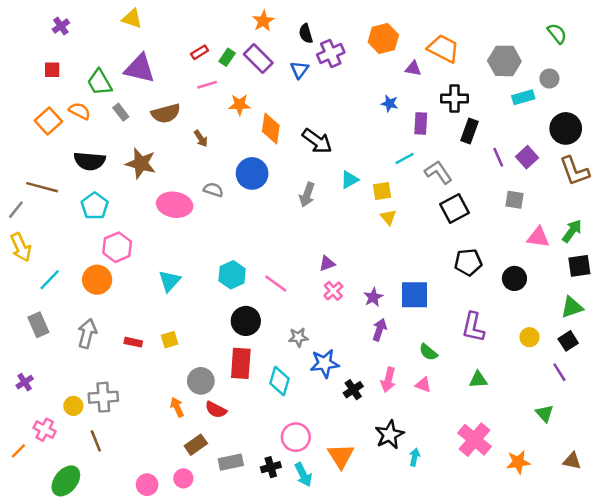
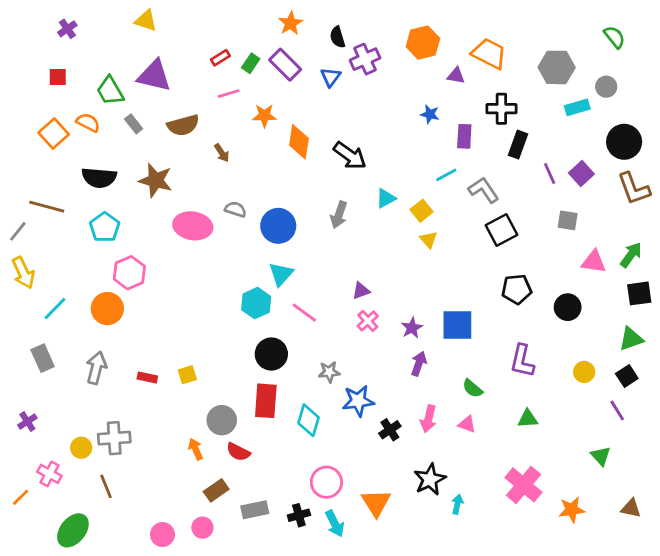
blue circle: (252, 173) -> (278, 226), moved
yellow square: (382, 191) -> (422, 211), turned -30
cyan triangle: (170, 281) -> (281, 274), moved

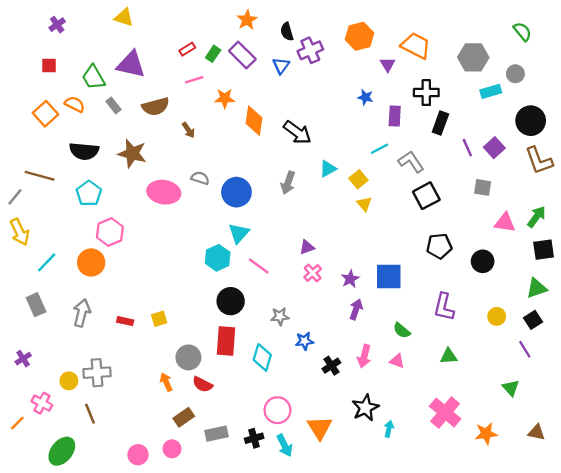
purple triangle: (456, 76) -> (388, 64), turned 49
blue star: (358, 401) -> (304, 341), size x0.7

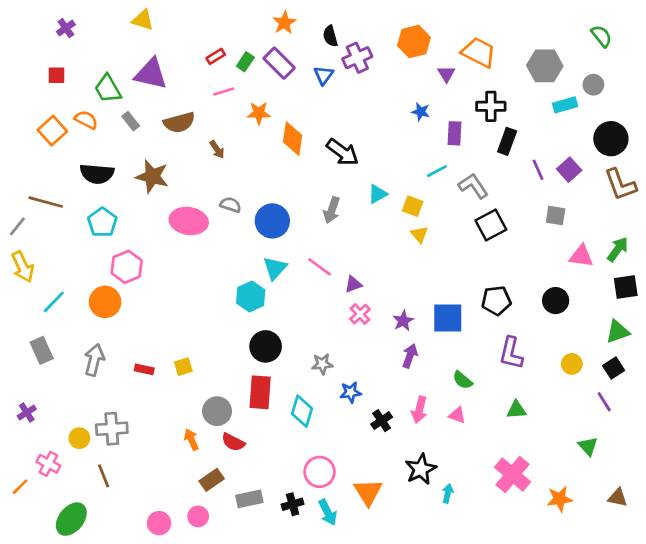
yellow square: (358, 179) -> (413, 206), turned -30
black pentagon: (439, 246) -> (496, 301), moved
pink line: (259, 266) -> (320, 267), moved

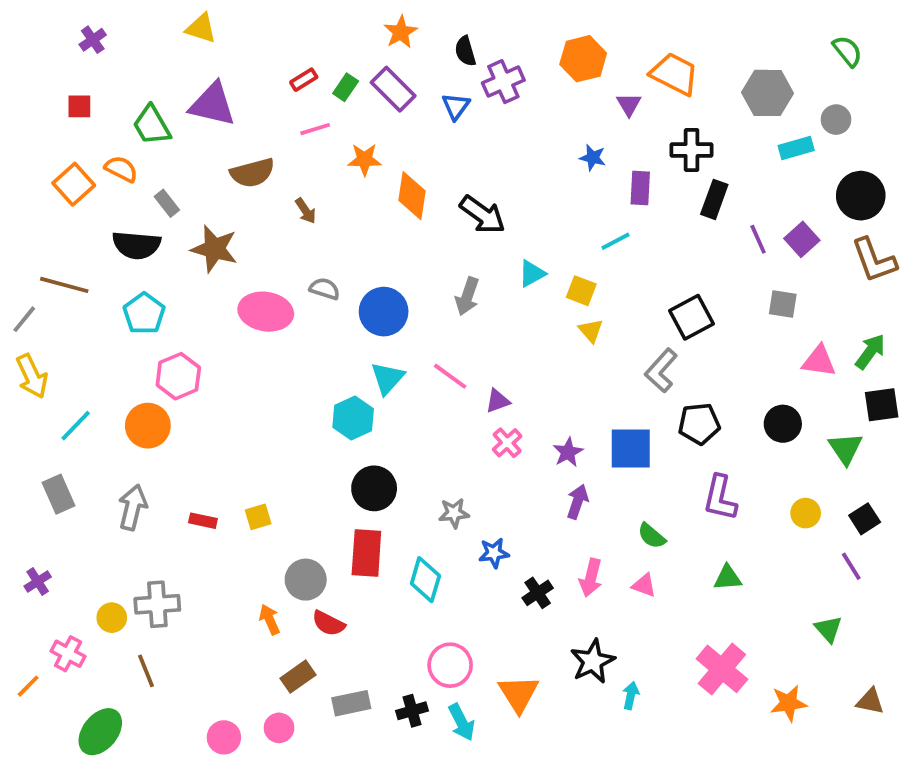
gray rectangle: (131, 121) -> (167, 203), moved
gray L-shape: (473, 186) -> (661, 370), moved, turned -104
green triangle: (618, 332) -> (846, 448), moved, turned -45

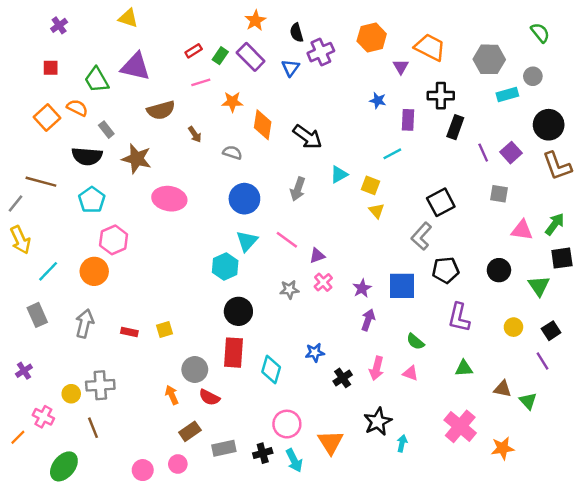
gray semicircle: (325, 289) -> (232, 153), moved
gray star: (454, 513) -> (289, 290), moved
brown triangle: (870, 701) -> (503, 389), moved

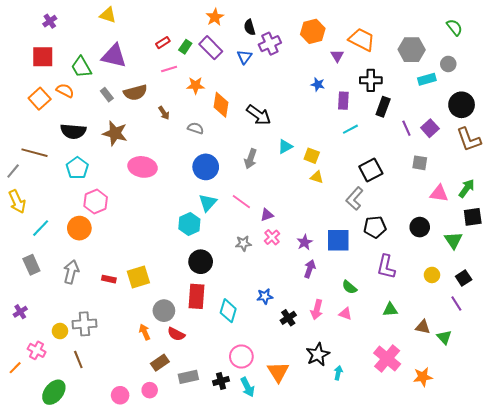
red square: (51, 68) -> (43, 57), size x1.6
gray rectangle: (106, 130) -> (107, 95), moved
cyan line: (392, 154) -> (350, 129), moved
yellow triangle: (377, 211) -> (317, 177), turned -32
yellow square: (165, 330) -> (138, 277), size x1.6

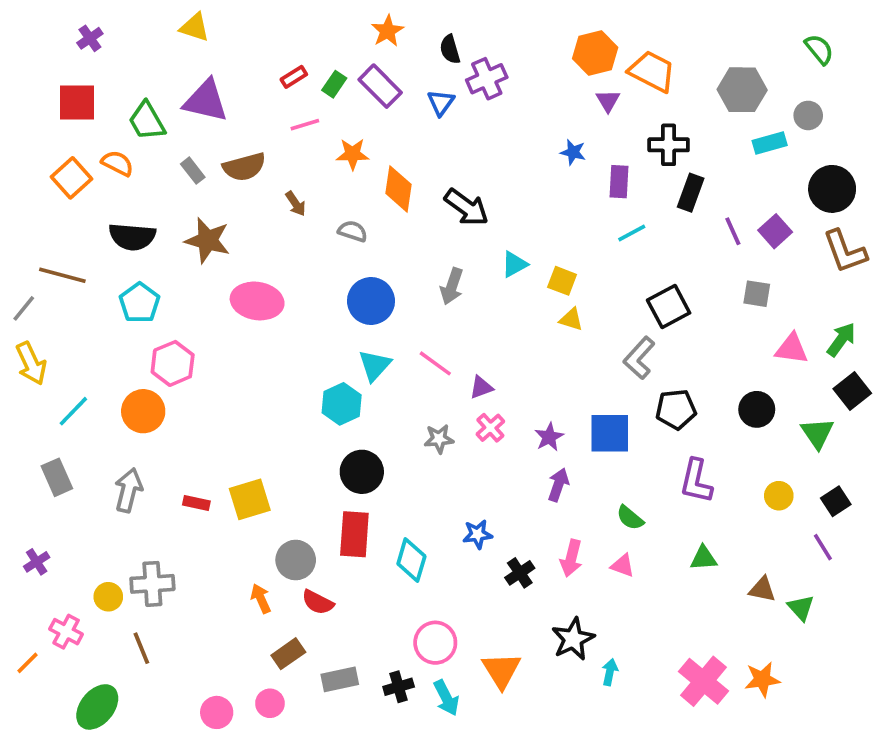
orange hexagon: (313, 31) -> (595, 53), moved
black square: (473, 217) -> (852, 391), turned -30
pink cross: (387, 359) -> (703, 681), moved

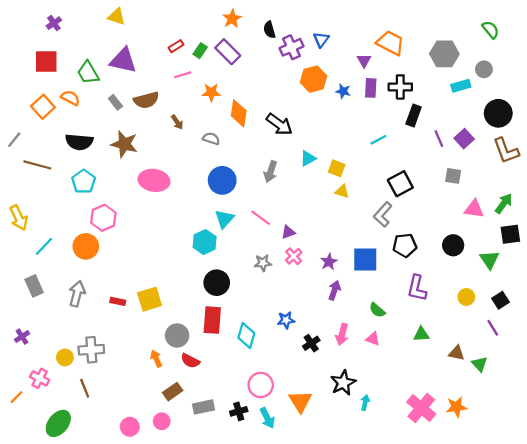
orange hexagon: (595, 53) -> (313, 79), moved
blue triangle: (441, 103) -> (321, 40), moved
purple rectangle: (619, 182) -> (371, 88), moved
gray line: (24, 308) -> (14, 140), moved
black square: (852, 391) -> (510, 234), turned 30

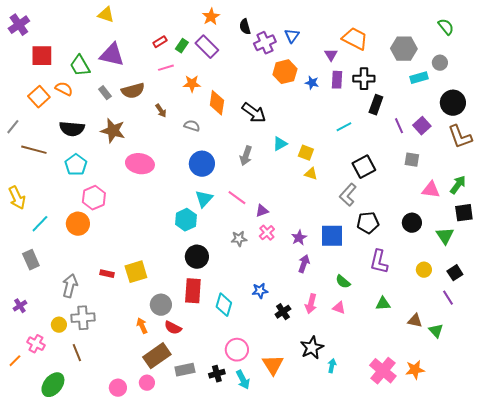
purple cross: (54, 23) -> (19, 25), moved, size x1.5
gray arrow: (77, 294) -> (70, 286), moved
brown rectangle: (173, 392) -> (157, 356), size x1.5

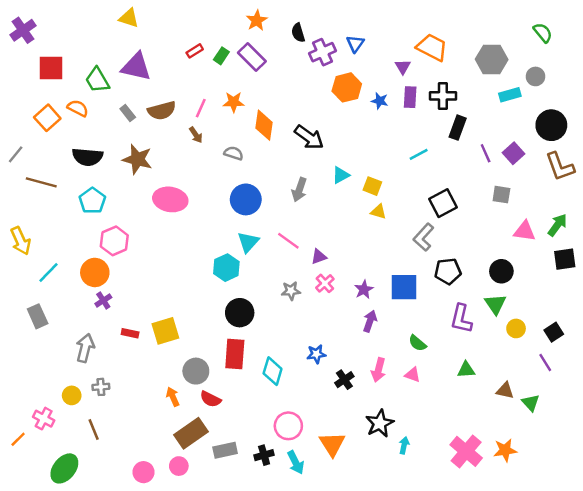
pink line: (166, 68) -> (201, 108), moved, turned -49
green triangle: (445, 236) -> (495, 304), moved
purple cross: (20, 306) -> (103, 300), moved
gray cross: (83, 318) -> (101, 387), size x0.6

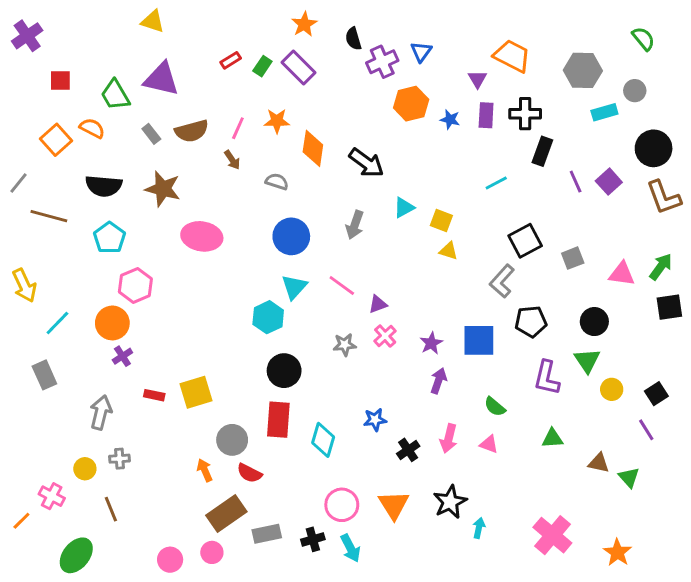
red square: (51, 68) -> (60, 81), size x0.7
gray square: (501, 195) -> (573, 258), moved, turned -30
orange triangle: (332, 444) -> (394, 505), moved
orange star: (505, 450) -> (617, 552), moved, turned -30

